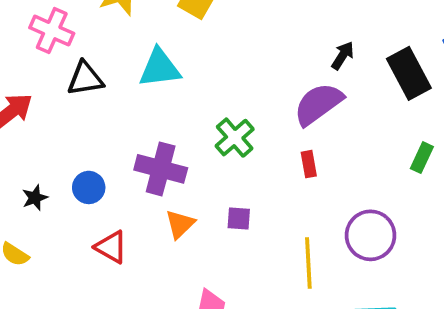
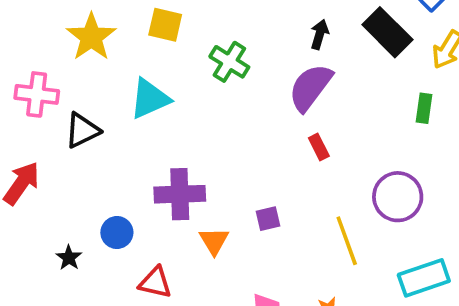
green cross: (235, 138) -> (229, 62), moved

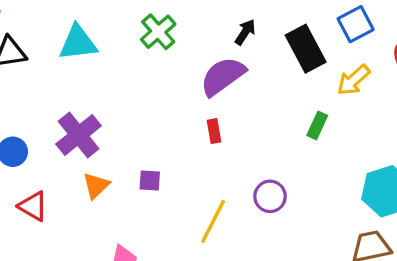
purple cross: (180, 194) -> (79, 135), turned 36
purple circle: (398, 197) -> (270, 196), size x0.7
yellow line: (347, 241) -> (213, 221), turned 30

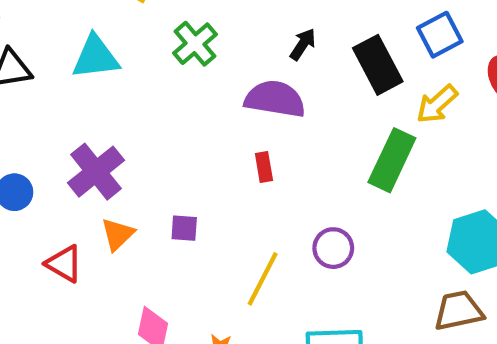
purple semicircle: (223, 76) -> (275, 99), turned 45
green rectangle: (317, 125) -> (392, 160), size x1.8
red triangle: (33, 206) -> (64, 264), moved

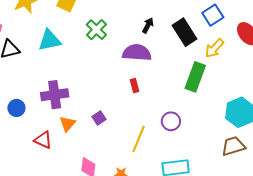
purple cross: (96, 172) -> (55, 95), turned 36
purple square: (184, 228) -> (99, 118), turned -32

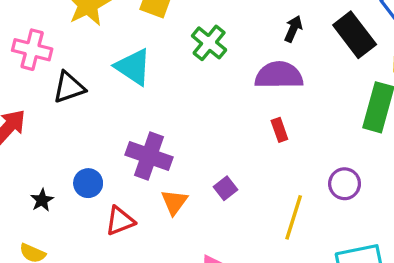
cyan triangle: (50, 40) -> (133, 67), turned 50
purple cross: (55, 95) -> (149, 156), turned 32
red triangle: (43, 140) -> (120, 221), moved, turned -42

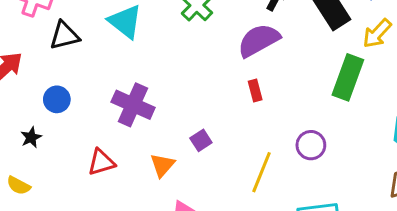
purple semicircle: (279, 75) -> (259, 40), turned -33
blue circle: (88, 183) -> (57, 99), moved
orange triangle: (174, 202) -> (162, 165), moved

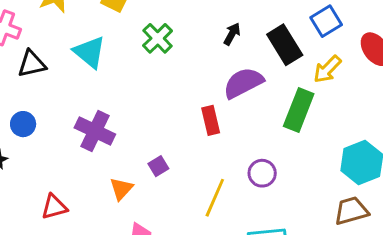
purple semicircle: (259, 40) -> (243, 83), moved
red rectangle: (255, 91) -> (211, 120), size x1.4
red triangle: (101, 162) -> (54, 207), moved

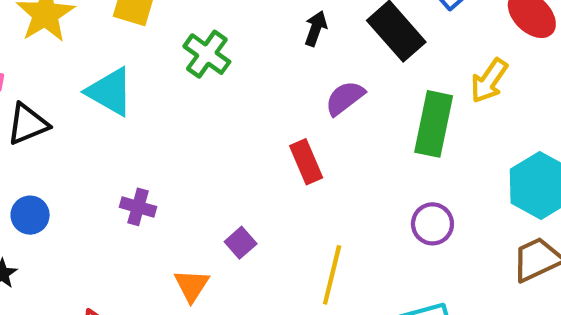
yellow arrow: (327, 69) -> (489, 81), moved
purple semicircle: (243, 83) -> (345, 98), size x0.7
purple cross: (95, 131) -> (138, 207), size x0.6
purple circle: (262, 173) -> (432, 224), moved

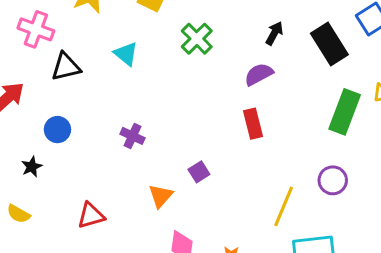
cyan triangle: (110, 92) -> (126, 54), size x0.7
purple semicircle: (345, 98) -> (259, 74), moved
yellow line: (332, 275) -> (284, 206), moved

